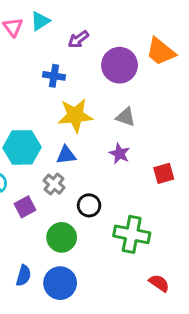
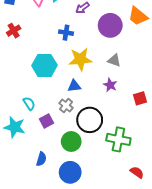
cyan hexagon: (22, 147) -> (44, 65), moved
black circle: (89, 205) -> (90, 120), size x1.6
blue semicircle: (24, 275) -> (41, 159), moved

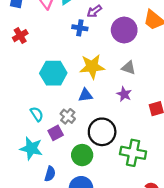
blue cross: (66, 33) -> (80, 28), moved
gray cross: (66, 106) -> (68, 116), moved
cyan star: (15, 127) -> (31, 148), moved

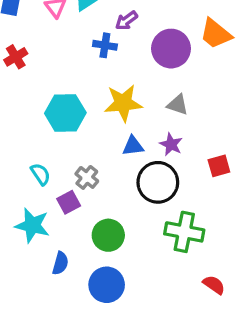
blue triangle: (85, 95) -> (133, 146), moved
black circle: (102, 132) -> (158, 182), moved

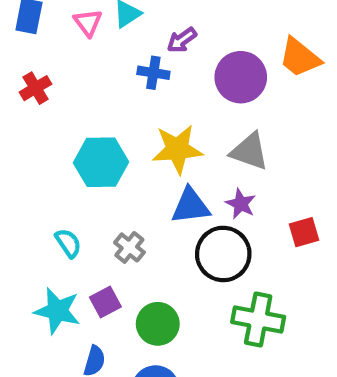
gray triangle: (178, 105) -> (249, 151), size x1.4
blue triangle: (133, 146) -> (191, 206), size x1.4
purple square: (69, 202) -> (105, 302), moved

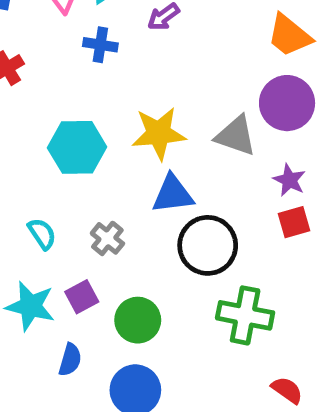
blue cross: (153, 73) -> (100, 45), moved
purple circle: (241, 77) -> (287, 103), moved
purple star: (241, 204) -> (289, 180), moved

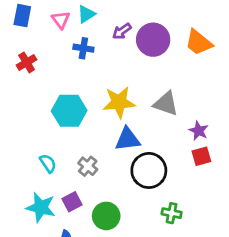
purple circle: (287, 103) -> (153, 40), moved
green cross: (245, 315) -> (172, 213), size x0.6

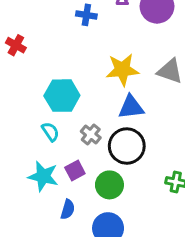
red cross: (27, 62) -> (16, 45), moved, turned -30
cyan hexagon: (69, 111) -> (62, 96), moved
black circle: (149, 170) -> (127, 146), moved

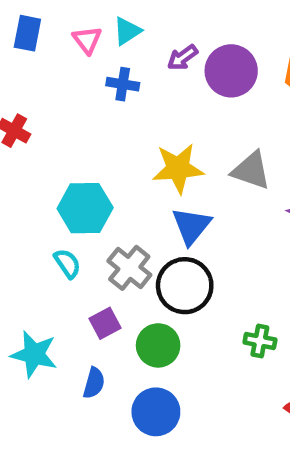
blue triangle: (131, 107) -> (191, 226), turned -44
gray cross: (91, 134) -> (129, 268), size x1.4
cyan star: (43, 176) -> (34, 354), moved

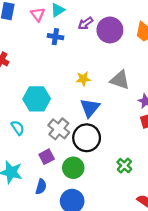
yellow star: (178, 168) -> (83, 79), size x0.6
cyan semicircle: (67, 263) -> (18, 128), moved
green cross: (260, 341) -> (124, 166), turned 32

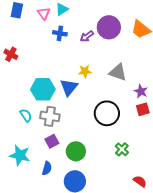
purple arrow: (85, 23) -> (87, 36), moved
blue triangle: (90, 108) -> (69, 87), moved
gray cross: (59, 129) -> (50, 116), moved, turned -30
black circle: (87, 138) -> (107, 113), moved

